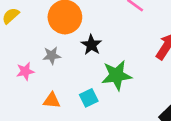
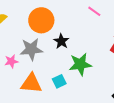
gray star: (52, 55) -> (31, 49), size x1.6
orange triangle: (52, 100) -> (31, 83), size x1.6

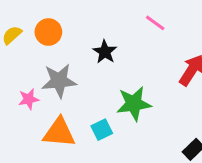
orange circle: (41, 20) -> (48, 32), moved, size x0.7
black star: (61, 41) -> (105, 52), moved

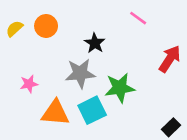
gray star: (59, 81) -> (80, 73), moved
cyan square: (102, 130) -> (92, 110), size x1.5

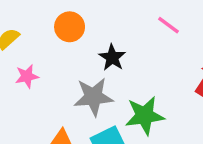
orange circle: (46, 26) -> (70, 27), moved
pink star: (29, 84) -> (27, 76), moved

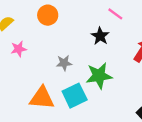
black star: (112, 58) -> (100, 36), moved
gray star: (93, 97) -> (64, 63), size x0.6

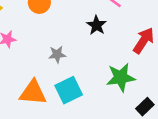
green star: (99, 76) -> (121, 77), moved

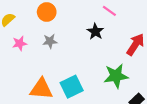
gray star: (57, 54) -> (50, 41), moved

